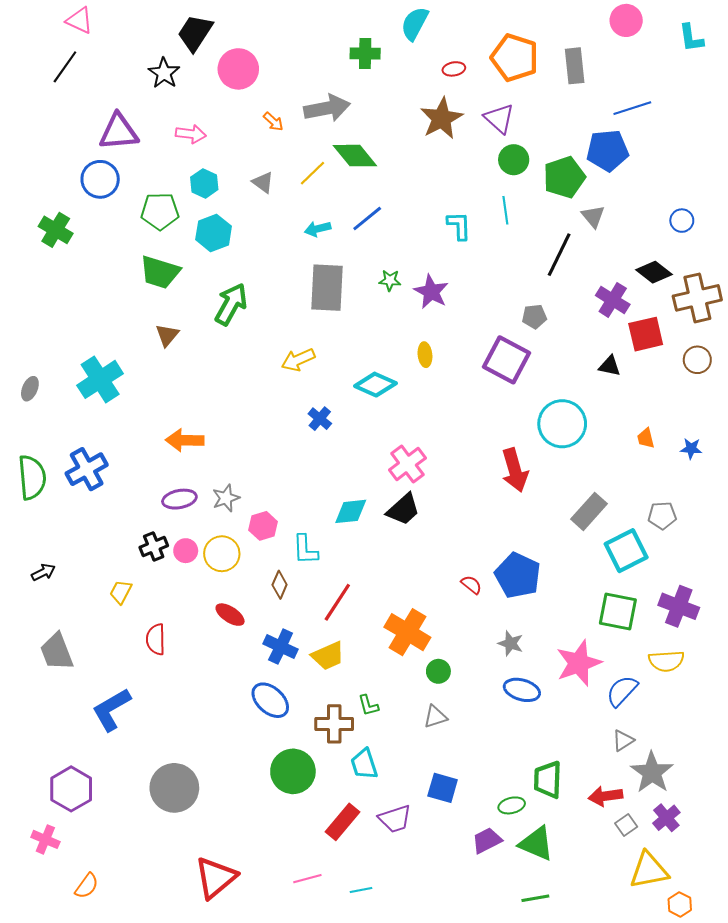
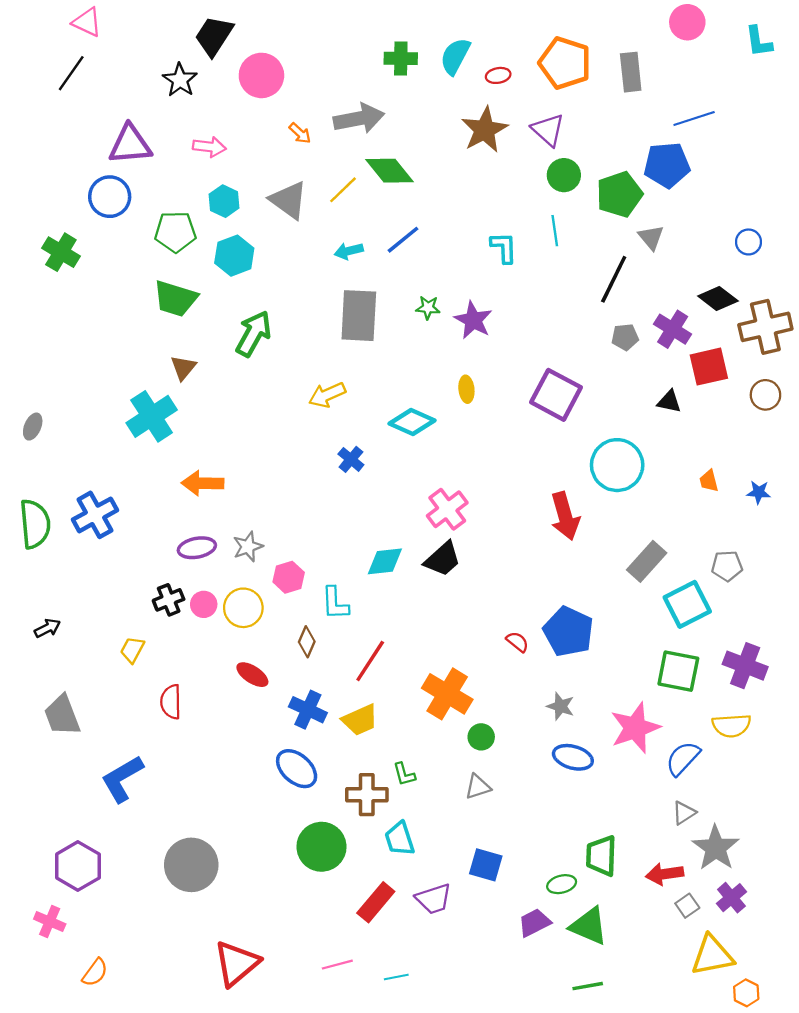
cyan semicircle: (415, 24) -> (455, 56), moved
gray triangle: (263, 182) -> (289, 200), size x1.6
gray pentagon: (534, 316) -> (625, 337), moved
cyan cross: (100, 379) -> (152, 416), moved

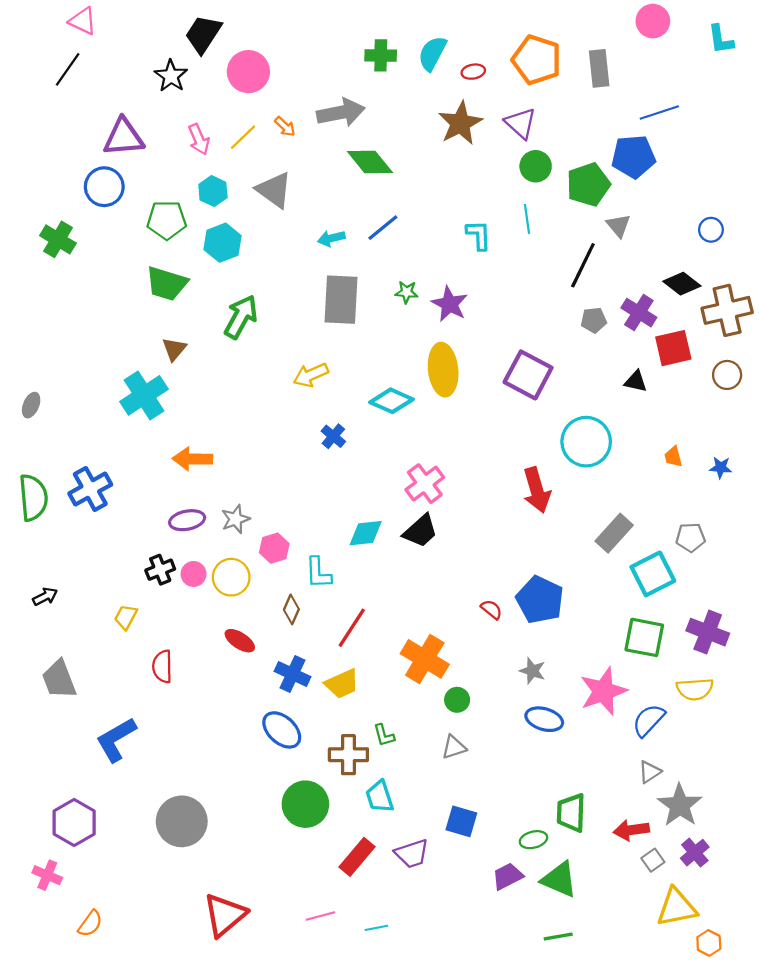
pink arrow: (209, 147) -> (199, 139), turned 60
yellow line: (343, 190) -> (243, 137), moved
yellow ellipse: (466, 389) -> (443, 370), size x2.0

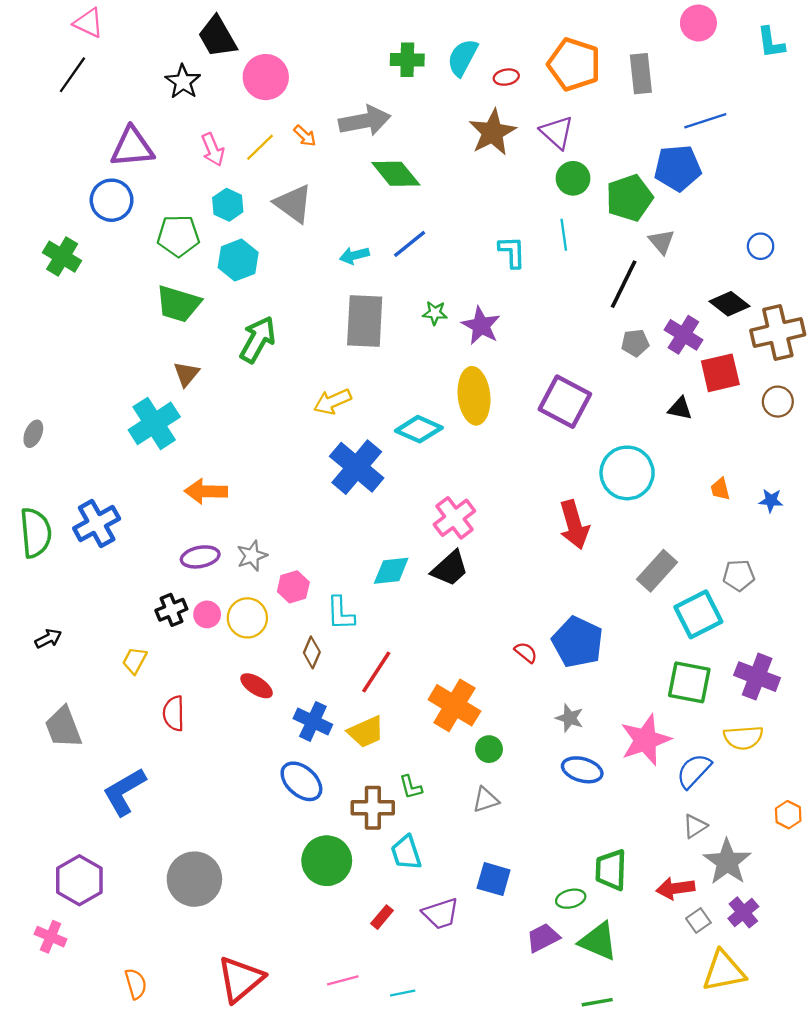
black trapezoid: (203, 34) -> (217, 37), turned -63
blue cross: (333, 436) -> (357, 467), size x2.0
red rectangle: (357, 857) -> (382, 917), size x0.6
orange semicircle: (90, 924) -> (136, 984), moved, turned -52
orange hexagon: (709, 943) -> (788, 815), moved

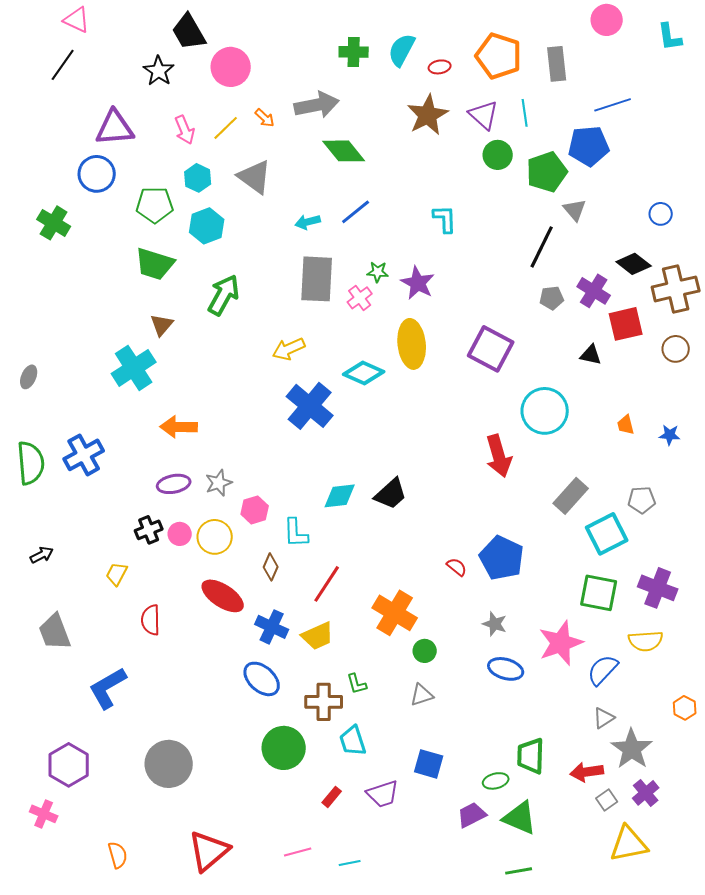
cyan line: (564, 235) -> (525, 113), moved
pink cross: (454, 518) -> (360, 298), moved, size x0.7
red ellipse: (257, 686) -> (223, 596), size x1.5

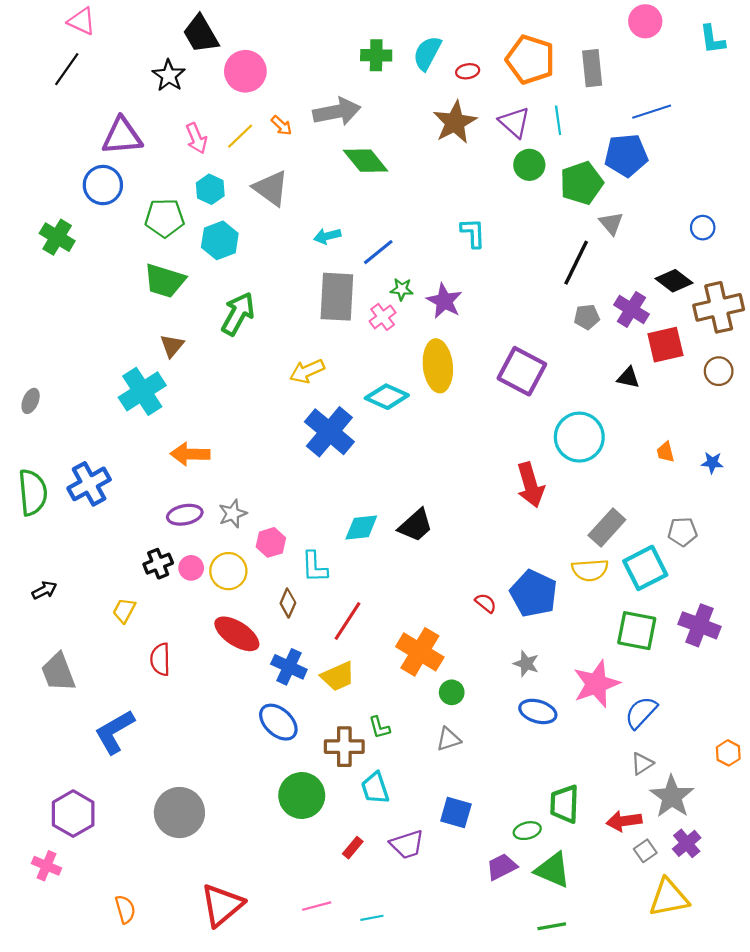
blue line: (356, 212) -> (378, 252), moved
yellow semicircle: (646, 641) -> (590, 570), moved

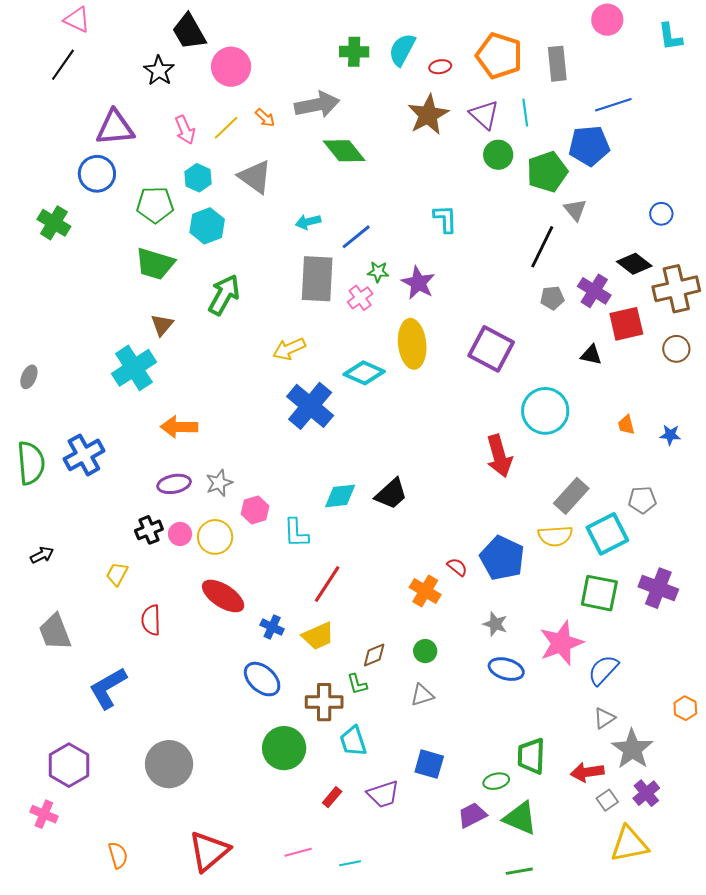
brown diamond: (288, 603) -> (374, 655), moved, turned 44
orange cross: (420, 652) -> (425, 591), moved, size x0.7
blue cross: (289, 667) -> (272, 627), size x0.7

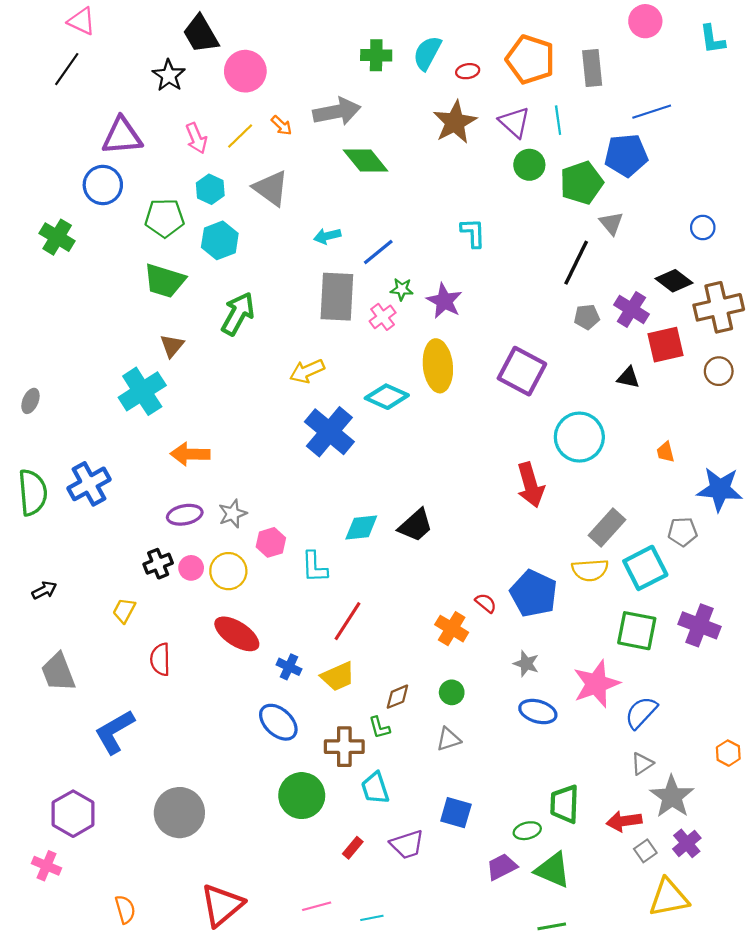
blue star: (670, 435) -> (720, 489), moved, size x2.0

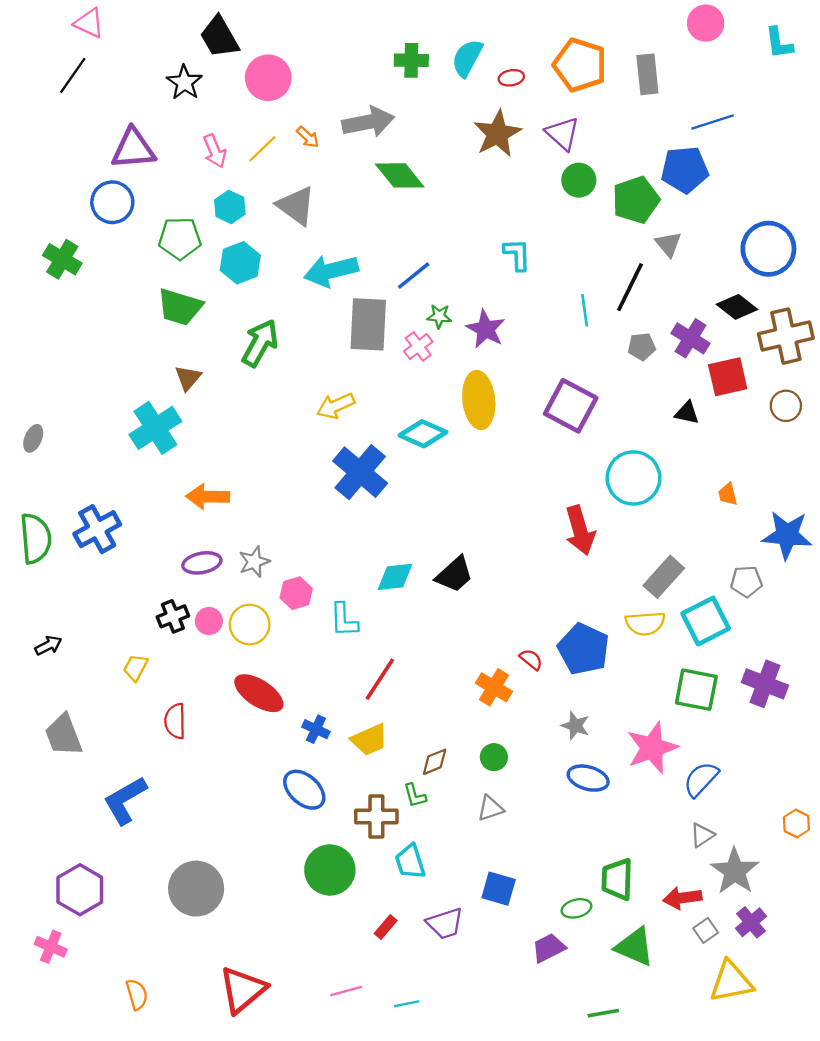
cyan line: (558, 120) -> (585, 310), moved
blue circle: (703, 228) -> (768, 249), size x2.0
cyan arrow: (327, 236) -> (331, 271), moved, size x1.8
green triangle: (553, 870) -> (635, 947), moved

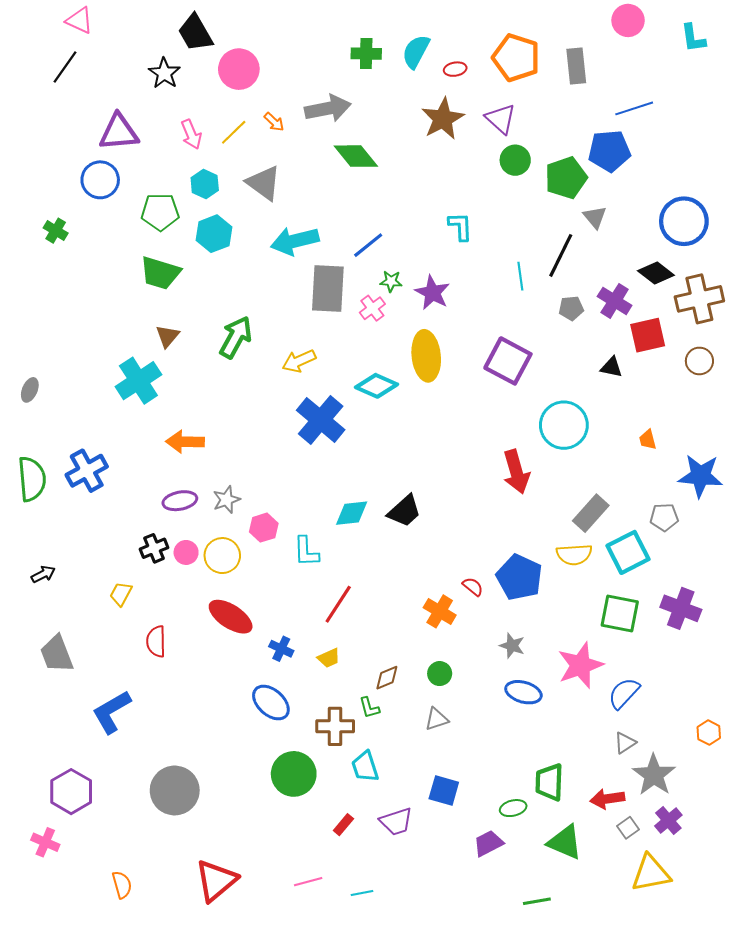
green cross: (62, 259) -> (56, 231), size x0.7
green arrow: (260, 343) -> (236, 337), moved
yellow trapezoid: (369, 740) -> (329, 658), size x0.7

